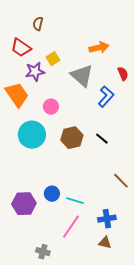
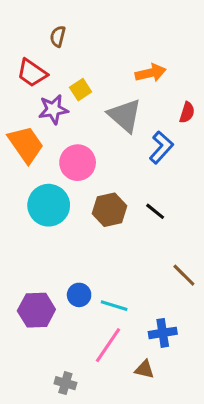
red semicircle: (123, 74) -> (187, 112), turned 40
pink circle: (51, 107) -> (78, 163), size x1.5
brown triangle: (105, 243) -> (144, 369), moved

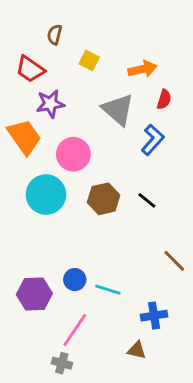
yellow square: (81, 90) -> (89, 61), moved, turned -30
red semicircle: (187, 112) -> (164, 99), moved
pink line: (108, 345) -> (75, 330), moved

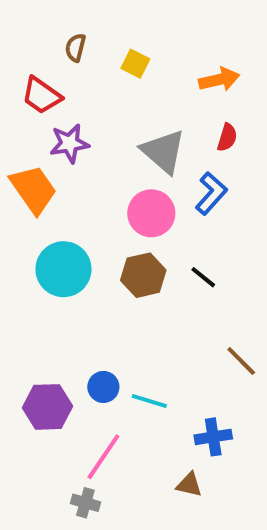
yellow square: (89, 61) -> (135, 64), moved
orange arrow: (142, 69) -> (219, 80), moved
pink circle: (73, 154) -> (151, 213), moved

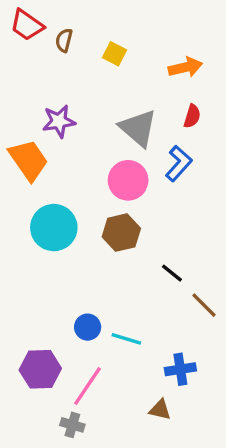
red trapezoid: (42, 96) -> (27, 25), moved
black line: (203, 277) -> (172, 273), moved
purple hexagon: (47, 407) -> (40, 369), moved

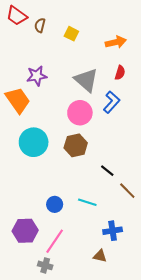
cyan line: (126, 339) -> (87, 202), moved

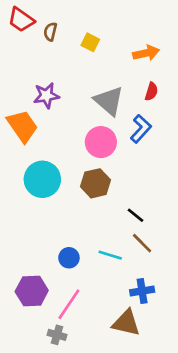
brown line: (127, 191) -> (142, 243), moved
brown triangle: (100, 256) -> (126, 323), size x1.6

